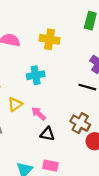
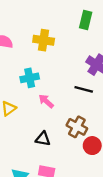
pink arrow: (39, 114) -> (46, 101), moved

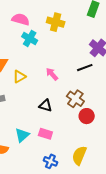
cyan cross: (30, 78) -> (30, 38), moved, turned 35
black line: (84, 89) -> (85, 68), turned -42

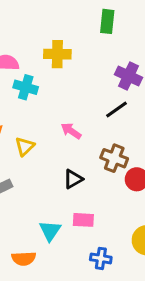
black triangle: (45, 106) -> (73, 179), turned -32

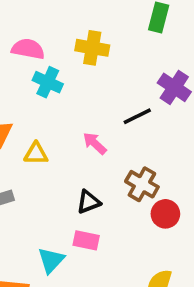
black line: (117, 109) -> (137, 116), moved
yellow triangle: (25, 146) -> (36, 154), turned 36
pink rectangle: (83, 220) -> (86, 240), moved

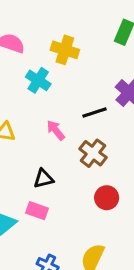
cyan cross: (48, 82) -> (38, 80), moved
brown cross: (142, 184) -> (93, 153), moved

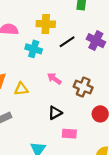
black line: (95, 113) -> (67, 42), moved
pink rectangle: (37, 211) -> (69, 134), moved

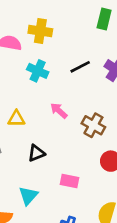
yellow cross: (46, 24) -> (40, 31), moved
black triangle: (55, 113) -> (36, 153), moved

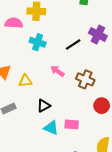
black line: (80, 67) -> (73, 44), moved
cyan triangle: (28, 196) -> (51, 128), moved, turned -42

